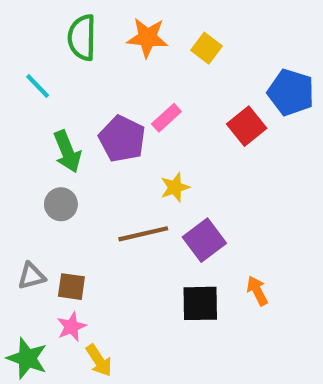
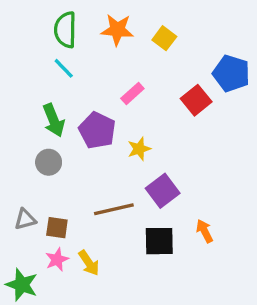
cyan line: (38, 86) -> (64, 68), moved
purple pentagon: (122, 139) -> (97, 130), moved
brown line: (143, 234) -> (114, 209), moved
yellow arrow: (99, 360) -> (89, 263), moved

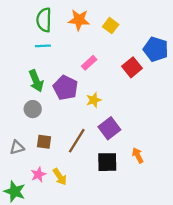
cyan line: (64, 68) -> (43, 46), turned -49
brown line: (114, 209) -> (77, 141), turned -45
brown square: (57, 228) -> (44, 142), moved

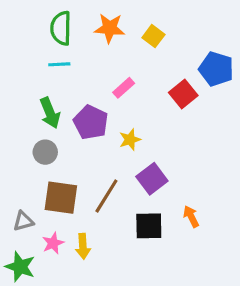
brown square: (44, 142) -> (61, 198), size x1.6
gray triangle: (17, 147) -> (23, 221), moved
yellow arrow: (60, 177) -> (83, 246), turned 30

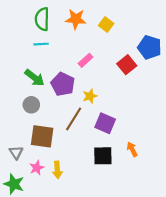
green arrow: (50, 113) -> (35, 78), turned -30
purple square: (152, 179) -> (105, 123), turned -30
brown line: (106, 196) -> (74, 119), moved
gray triangle: (23, 221) -> (16, 153), turned -48

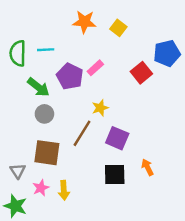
green semicircle: (42, 19) -> (18, 53), moved
blue pentagon: (150, 47) -> (167, 53), turned -30
purple pentagon: (63, 84) -> (70, 76), moved
gray circle: (31, 105) -> (44, 114), moved

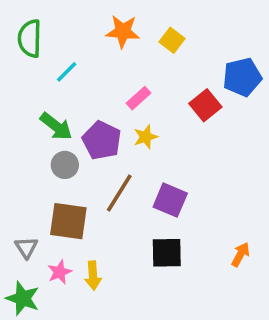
cyan line: (46, 50) -> (67, 72), turned -42
green semicircle: (18, 53) -> (30, 38), moved
purple pentagon: (70, 76) -> (102, 140), moved
yellow star: (100, 108) -> (146, 137), moved
orange arrow: (147, 167) -> (240, 254), moved, turned 56

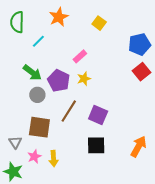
orange star: (123, 31) -> (59, 17), moved, turned -30
red square: (205, 105) -> (142, 72), moved
orange arrow: (240, 254) -> (138, 146), size x1.5

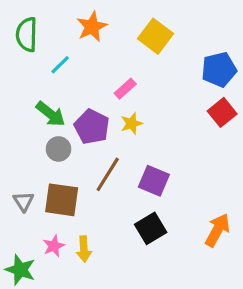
yellow square: (99, 23) -> (155, 36), size x1.5
gray triangle: (15, 142) -> (24, 201), moved
black square: (96, 145) -> (151, 228), turned -30

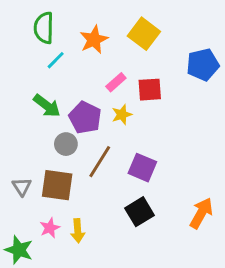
orange star: (92, 27) -> (94, 40), moved
green semicircle: (27, 35) -> (44, 28), moved
red square: (222, 112) -> (150, 90), moved, turned 35
gray circle: (58, 149) -> (66, 144), moved

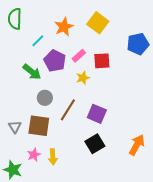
green semicircle: (44, 28) -> (15, 19), moved
purple pentagon: (85, 118) -> (55, 61), moved

